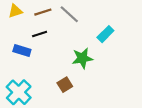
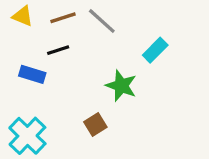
yellow triangle: (15, 11) -> (23, 16), turned 40
green star: (82, 58) -> (121, 86), turned 30

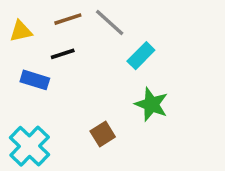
yellow triangle: (23, 16) -> (21, 31), moved, turned -35
cyan rectangle: (155, 50) -> (141, 56), moved
green star: (121, 86) -> (151, 104), moved

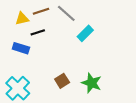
yellow triangle: (21, 31) -> (22, 19), moved
green star: (151, 104) -> (92, 83), moved

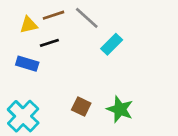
brown square: (62, 81) -> (81, 107), turned -32

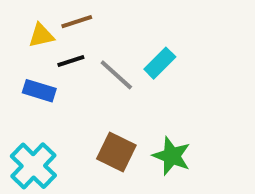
gray line: (87, 18) -> (116, 75), moved
brown square: (81, 107) -> (116, 152), size x1.4

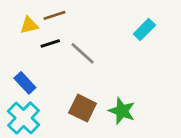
cyan rectangle: (160, 63) -> (144, 29), moved
blue rectangle: (39, 91) -> (25, 83), moved, turned 30

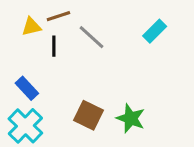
black line: (50, 43) -> (54, 46), turned -72
gray line: (83, 53) -> (92, 37), moved

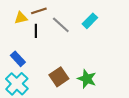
cyan rectangle: (155, 31) -> (90, 21), moved
brown square: (89, 115) -> (59, 77), turned 30

